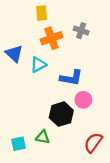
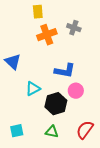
blue triangle: (14, 54) -> (13, 62), moved
cyan triangle: (38, 65) -> (33, 89), moved
green triangle: (43, 137) -> (52, 132), moved

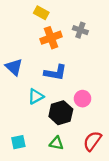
yellow rectangle: (38, 12) -> (41, 13), turned -56
blue L-shape: (65, 71) -> (55, 73), moved

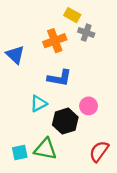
yellow rectangle: (41, 13) -> (72, 15), moved
blue triangle: (14, 67) -> (15, 55), moved
green triangle: (56, 143) -> (45, 149), moved, size x1.5

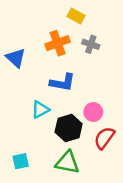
gray cross: (86, 33) -> (91, 44), moved
green triangle: (45, 149) -> (67, 162), moved
red semicircle: (99, 151) -> (104, 138), moved

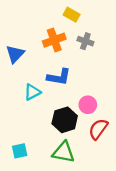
blue triangle: (16, 58) -> (15, 54), turned 30
cyan triangle: (40, 110) -> (32, 92), moved

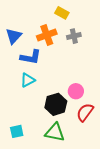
gray cross: (85, 41) -> (74, 36), turned -32
blue triangle: (15, 54) -> (14, 36), moved
blue L-shape: (59, 77) -> (31, 57), moved

